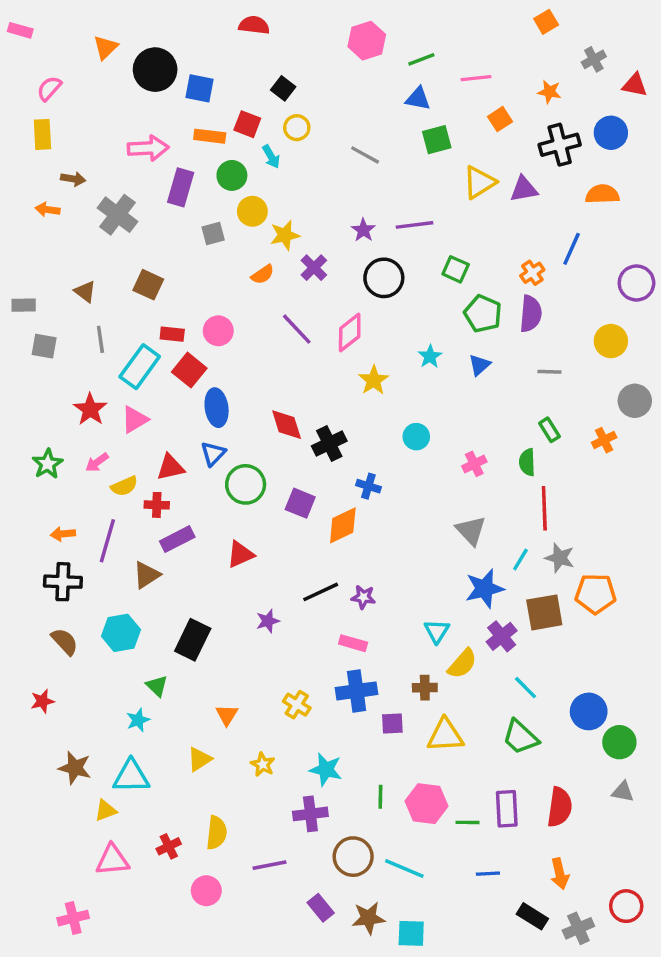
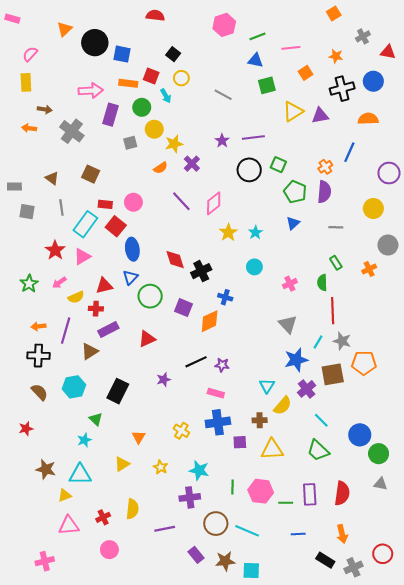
black circle: (384, 278) -> (249, 170), moved
cyan star: (430, 356) -> (255, 232), moved
pink circle: (206, 891) -> (109, 550), moved

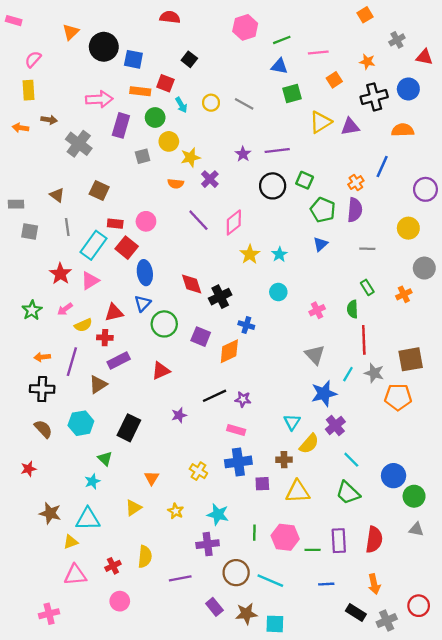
yellow circle: (181, 78) -> (211, 103), moved
orange arrow: (29, 128) -> (21, 128), moved
orange semicircle: (161, 168) -> (176, 184), turned 40
brown square: (333, 374) -> (411, 359), moved

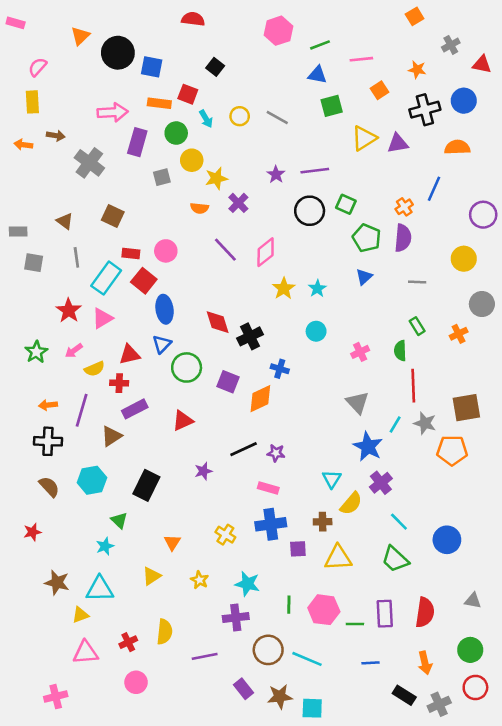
blue star: (324, 394) -> (368, 447), turned -30
green circle: (414, 496) -> (470, 650), moved

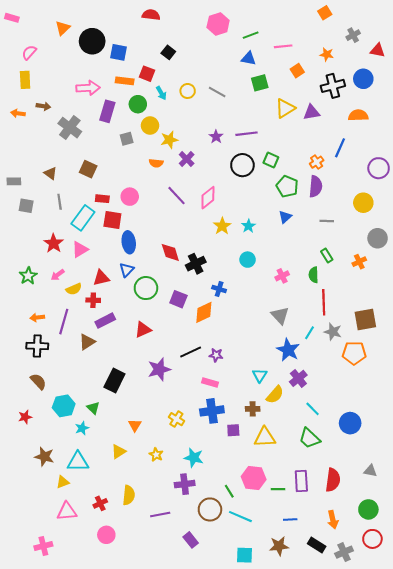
red square: (144, 281) -> (112, 220), turned -30
purple star: (203, 471) -> (159, 369), size x1.6
cyan hexagon: (92, 480) -> (64, 406), moved
green line: (289, 605) -> (229, 491), moved, turned -32
brown star: (280, 697) -> (279, 546), moved

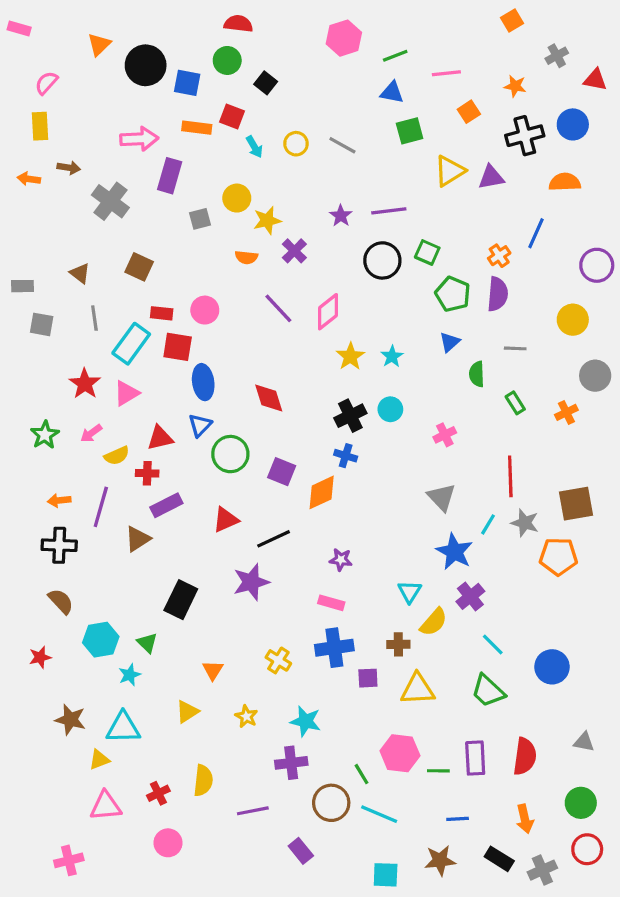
green circle: (138, 104) -> (227, 60), moved
black cross: (196, 264) -> (350, 416), moved
green semicircle: (314, 275) -> (477, 374), moved
black line: (191, 352) -> (274, 539), moved

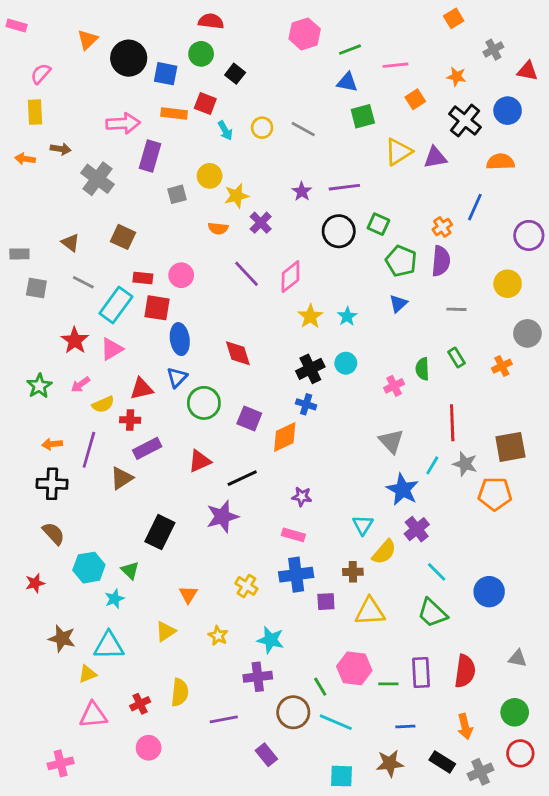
black cross: (525, 136) -> (465, 121), turned -36
gray line: (94, 318) -> (83, 282), turned -55
green semicircle: (477, 374) -> (422, 369), moved

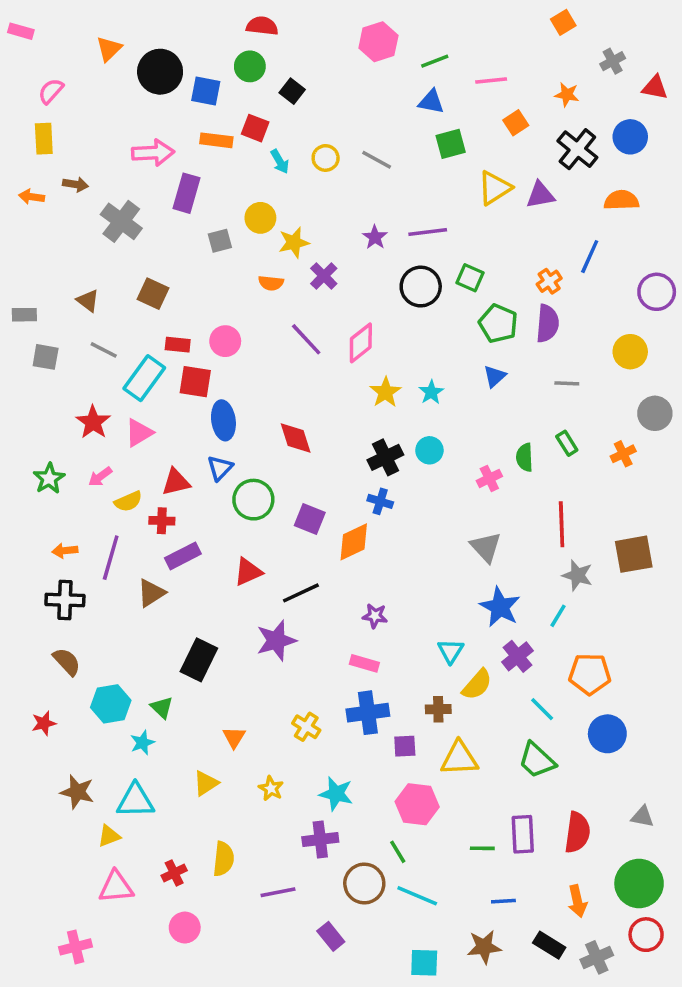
cyan line: (432, 465) -> (558, 616), moved
orange pentagon: (495, 494) -> (590, 674), moved
pink hexagon: (354, 668) -> (417, 804), moved
green circle: (515, 712) -> (639, 884), size x1.4

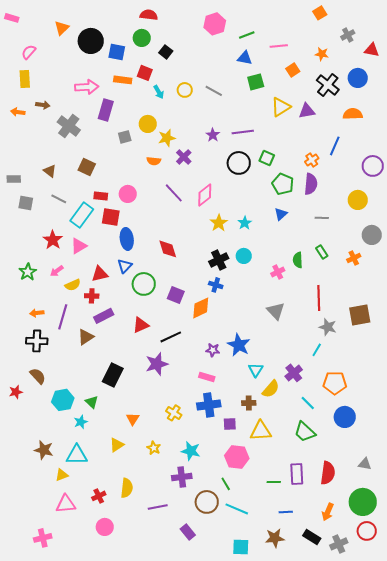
blue star: (500, 607) -> (239, 345), moved
red star: (44, 723) -> (16, 392), moved
orange arrow: (577, 901) -> (328, 512), turned 36

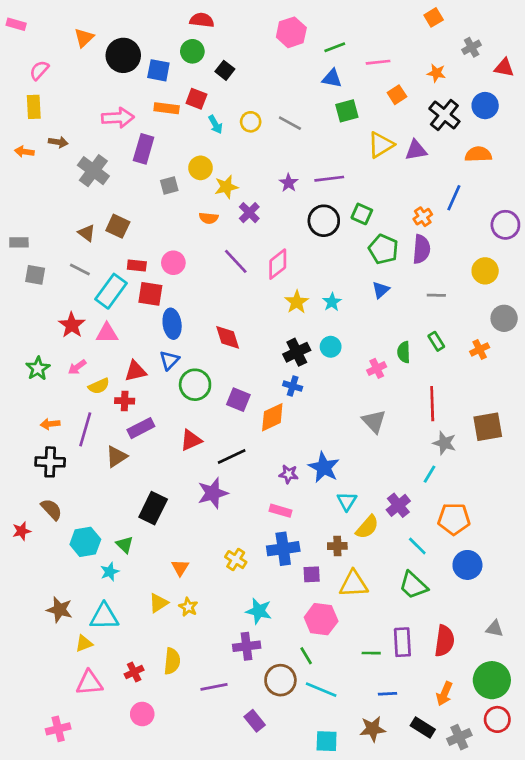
brown triangle: (50, 171) -> (87, 233), moved
pink triangle: (79, 246) -> (107, 333), turned 30
yellow star: (154, 448) -> (188, 607), moved

